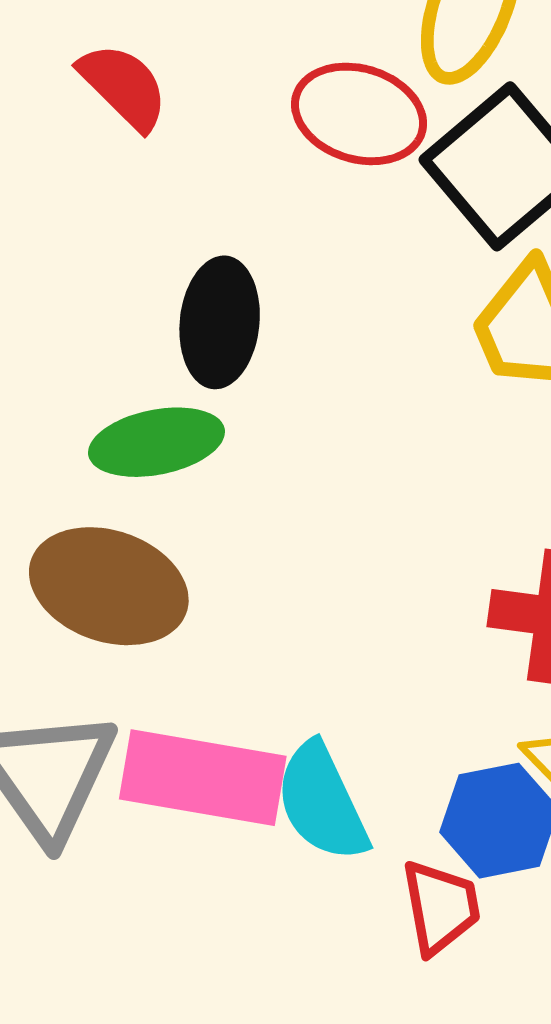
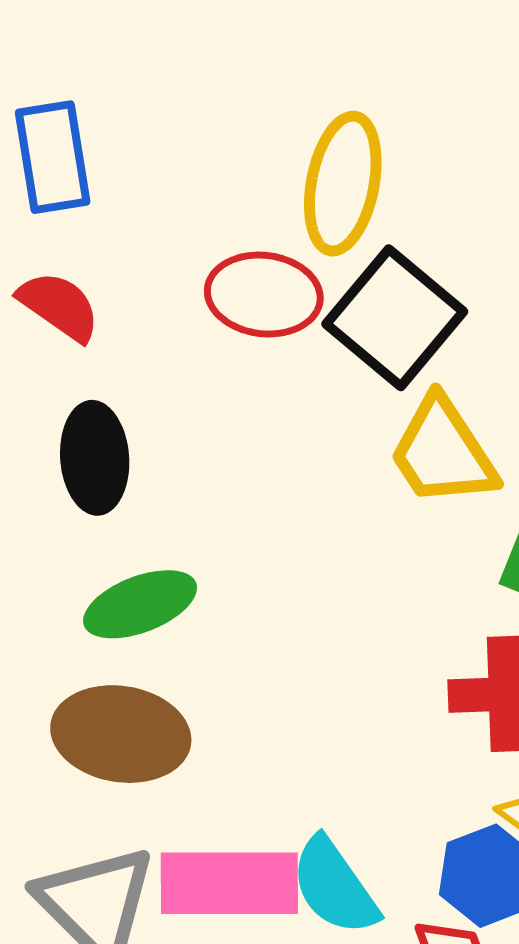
black ellipse: (220, 322) -> (95, 458), moved

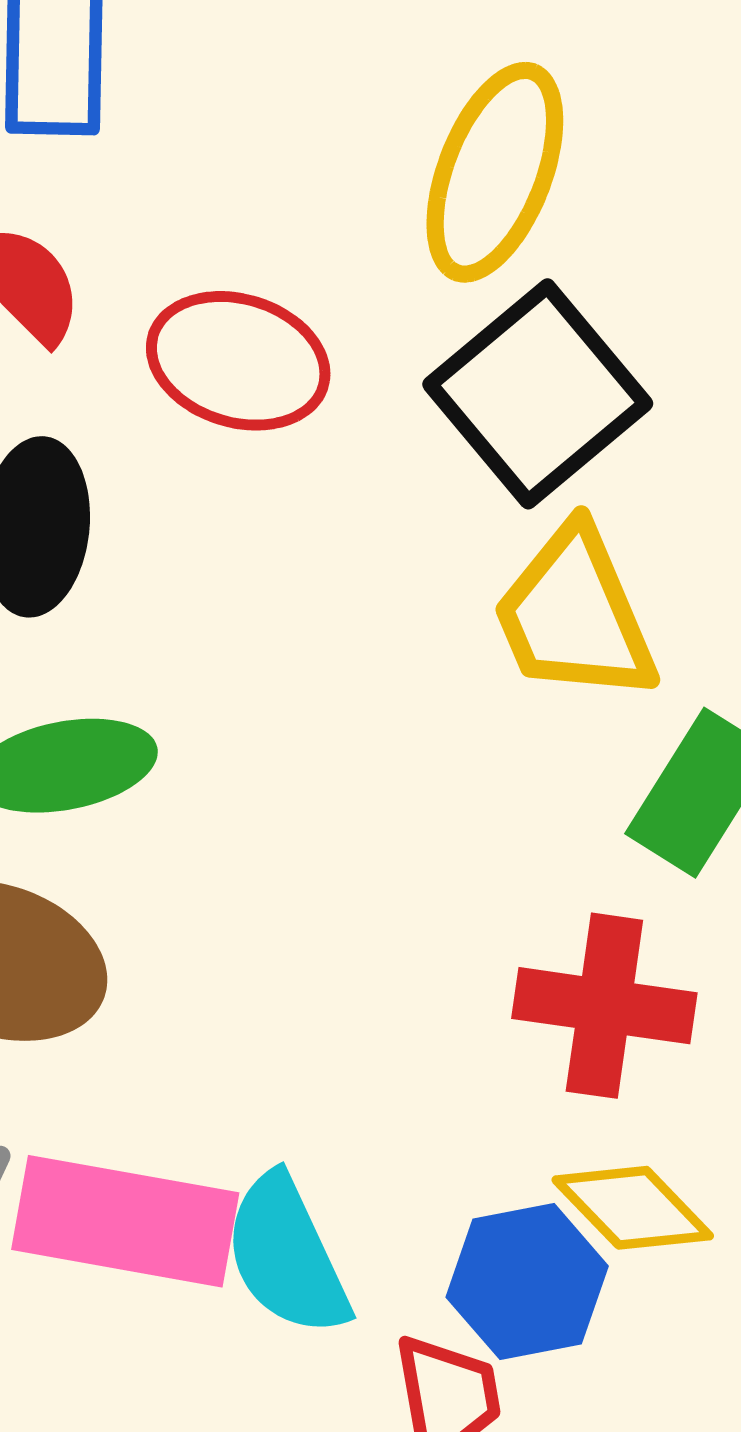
red ellipse: (264, 295) -> (238, 361), moved

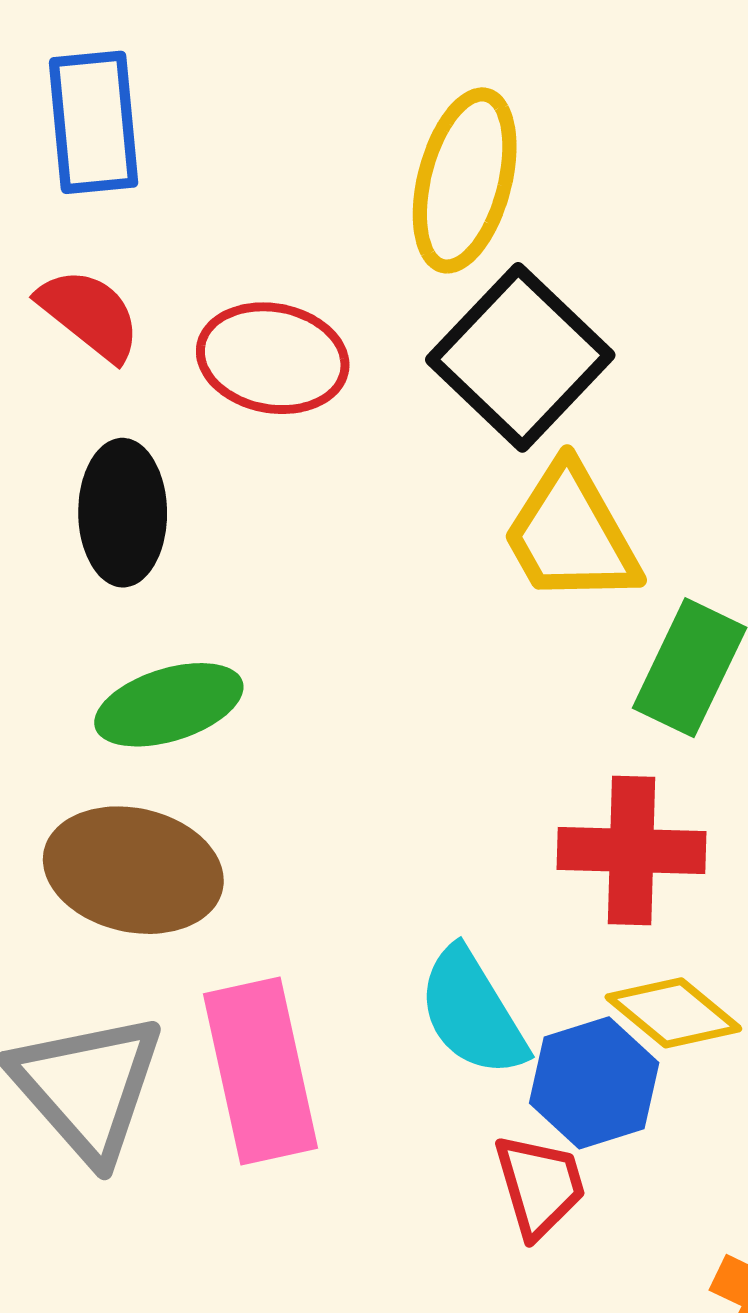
pink rectangle: (125, 1221) -> (261, 1071), turned 74
cyan semicircle: (287, 1255) -> (472, 1012), moved

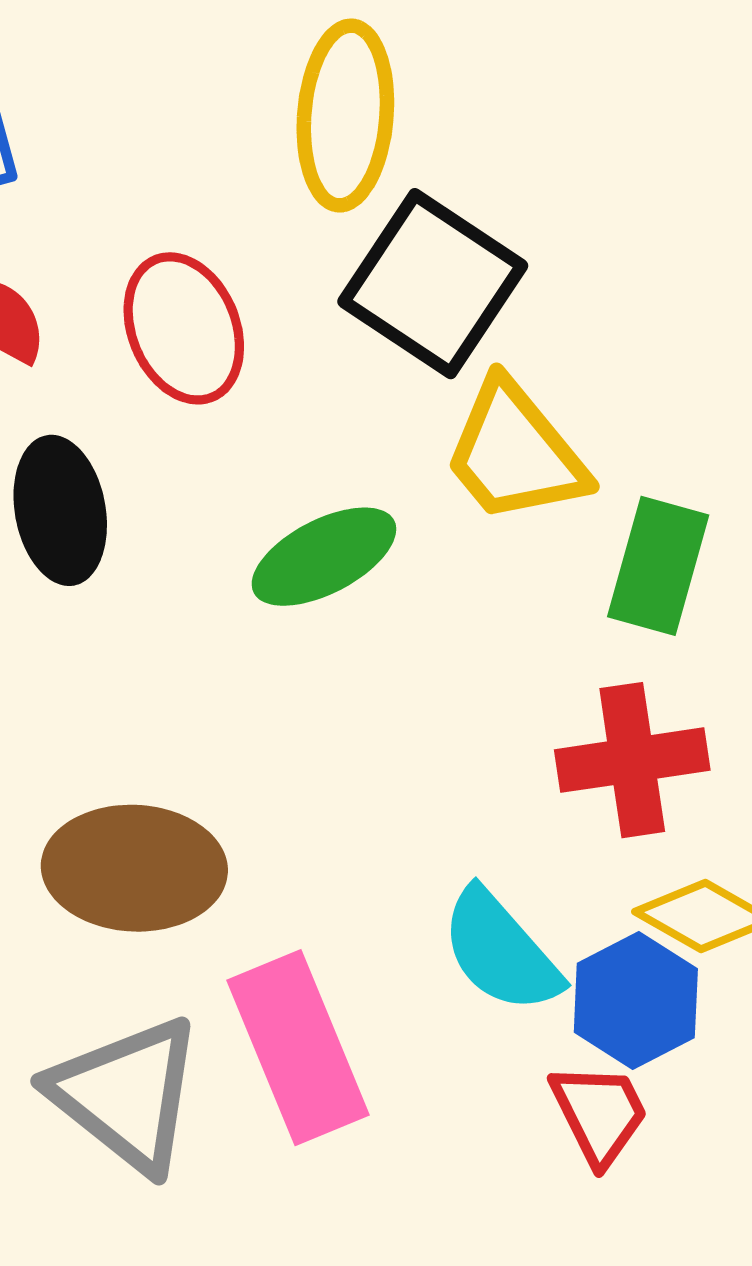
red ellipse: (273, 358) -> (184, 328), turned 67
green ellipse: (169, 705) -> (324, 557), moved

